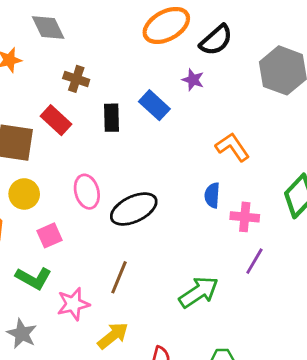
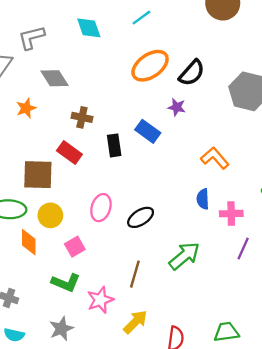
pink ellipse: (87, 192) -> (101, 208), turned 40
black ellipse: (134, 209) -> (141, 217), size x0.7
green arrow: (199, 292) -> (184, 256), moved
gray star: (22, 334) -> (61, 329), turned 30

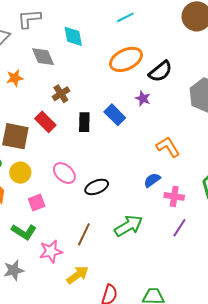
cyan diamond: (89, 28) -> (73, 36), moved
brown cross: (82, 117) -> (61, 94), turned 36
blue semicircle: (203, 199) -> (152, 180), turned 48
pink ellipse: (101, 208) -> (64, 173), turned -75

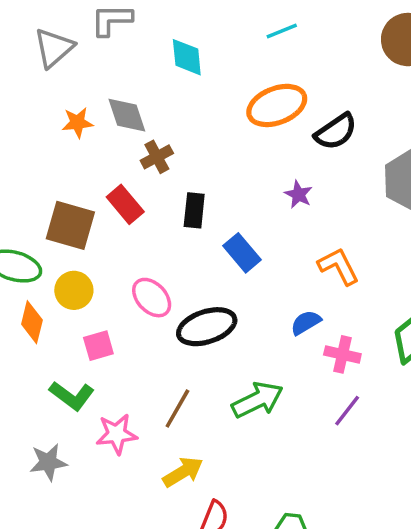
gray diamond: (43, 57) -> (127, 115), moved
purple star: (143, 98) -> (298, 194), moved
blue rectangle: (115, 115) -> (242, 253), moved
black ellipse: (97, 187) -> (207, 327), size x1.4
yellow arrow: (78, 275) -> (183, 472), moved

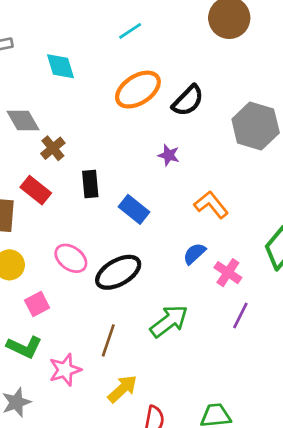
pink cross: (342, 354) -> (228, 273), turned 32

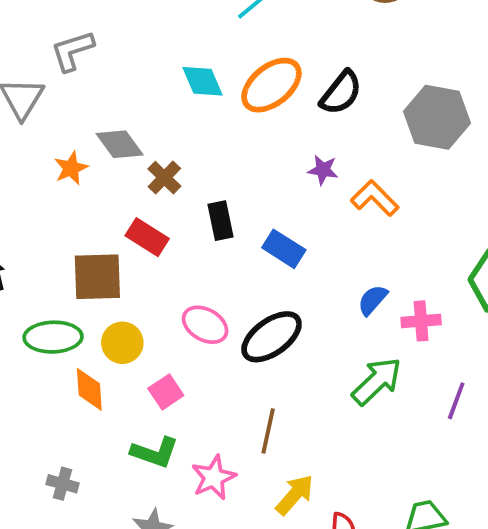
cyan diamond: (61, 66) -> (202, 81), moved
orange L-shape: (211, 205) -> (375, 198), moved
pink cross: (228, 273) -> (421, 321), turned -32
purple line: (240, 315) -> (456, 401), moved
green arrow: (169, 321) -> (377, 381), moved

